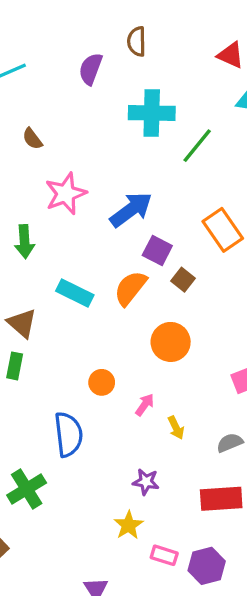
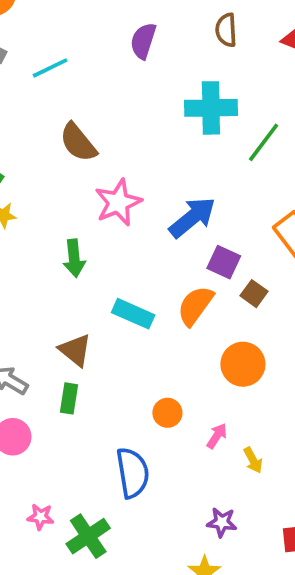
brown semicircle: (137, 41) -> (226, 30), moved
purple semicircle: (91, 69) -> (143, 41), moved
brown semicircle: (32, 139) -> (78, 142), size x1.6

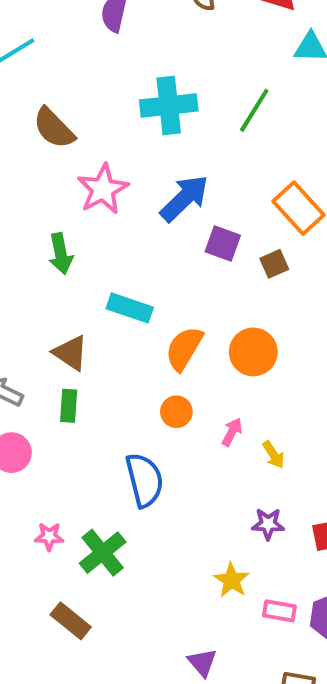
cyan cross: (211, 108) -> (169, 105), moved
brown square: (254, 294) -> (274, 264), moved, turned 35
orange semicircle: (195, 306) -> (184, 348), moved
purple star: (222, 522) -> (268, 524), moved

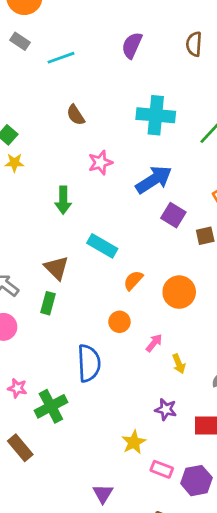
brown semicircle: (54, 128) -> (76, 115), size x0.7
pink star: (103, 189) -> (100, 163), size x0.7
orange semicircle: (184, 348) -> (133, 280), size x0.7

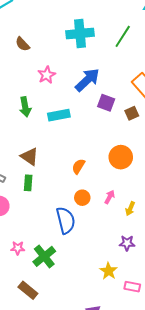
cyan rectangle: (102, 246) -> (59, 115), moved, turned -30
orange semicircle: (133, 280) -> (78, 166), moved
orange circle: (119, 322) -> (82, 198), moved
yellow arrow: (179, 364) -> (130, 209), turned 56

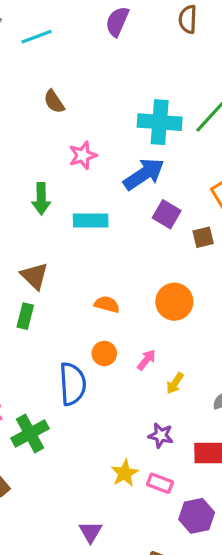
cyan cross: (80, 33) -> (160, 122), moved
orange semicircle: (78, 166) -> (107, 304), turned 63
pink rectangle: (132, 287) -> (160, 483), moved

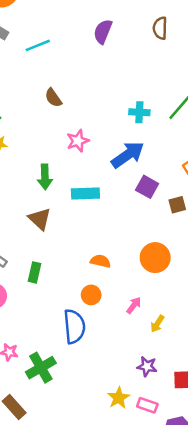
cyan cross: (160, 122) -> (139, 112), size x0.6
brown triangle: (34, 276) -> (40, 219), moved
orange circle: (104, 354) -> (91, 295), moved

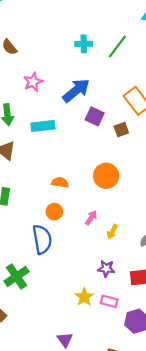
cyan cross: (139, 112) -> (84, 44), moved

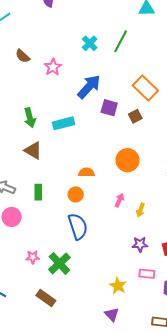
cyan cross: (84, 44) -> (90, 43), turned -35
pink star: (33, 82) -> (53, 67), moved
orange circle: (54, 212) -> (76, 194), moved
yellow star: (84, 297) -> (118, 286), moved

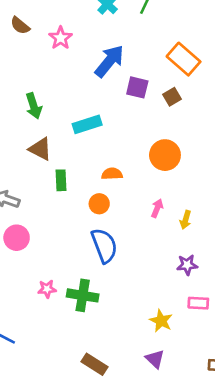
cyan rectangle: (64, 123) -> (87, 124), moved
green rectangle: (38, 192) -> (61, 180), moved
green cross: (59, 263) -> (83, 295), turned -35
brown rectangle: (46, 298) -> (94, 364), moved

